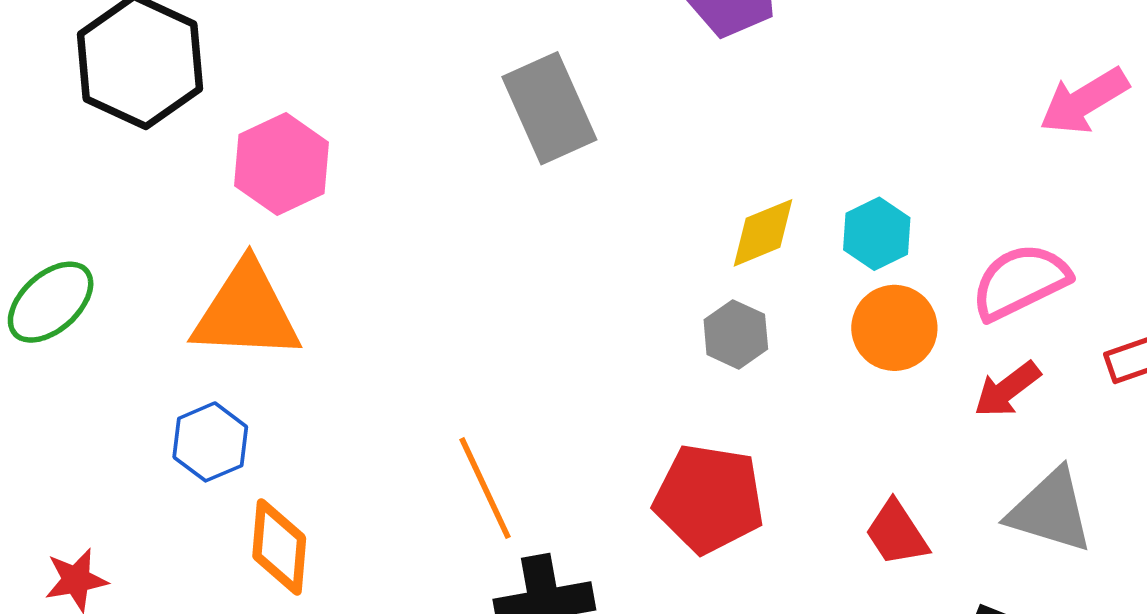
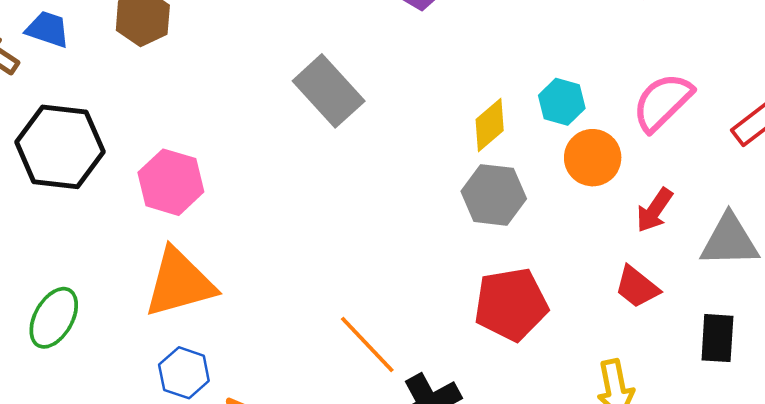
gray hexagon: (736, 334) -> (494, 195), size x1.4
red arrow: (1007, 389) -> (655, 210), moved

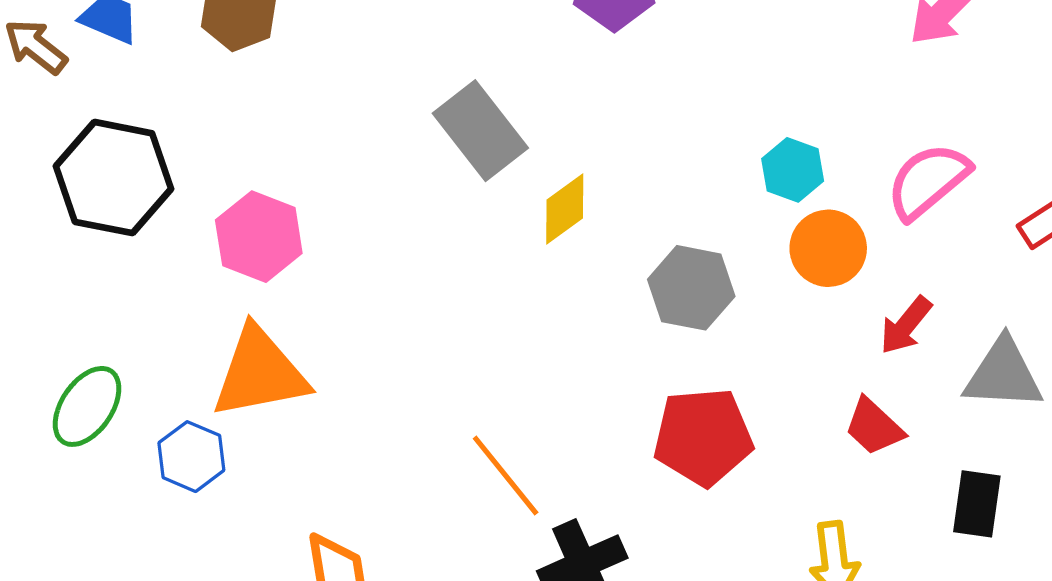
yellow diamond: (490, 125) -> (565, 209), moved
blue hexagon: (184, 373) -> (191, 457), moved

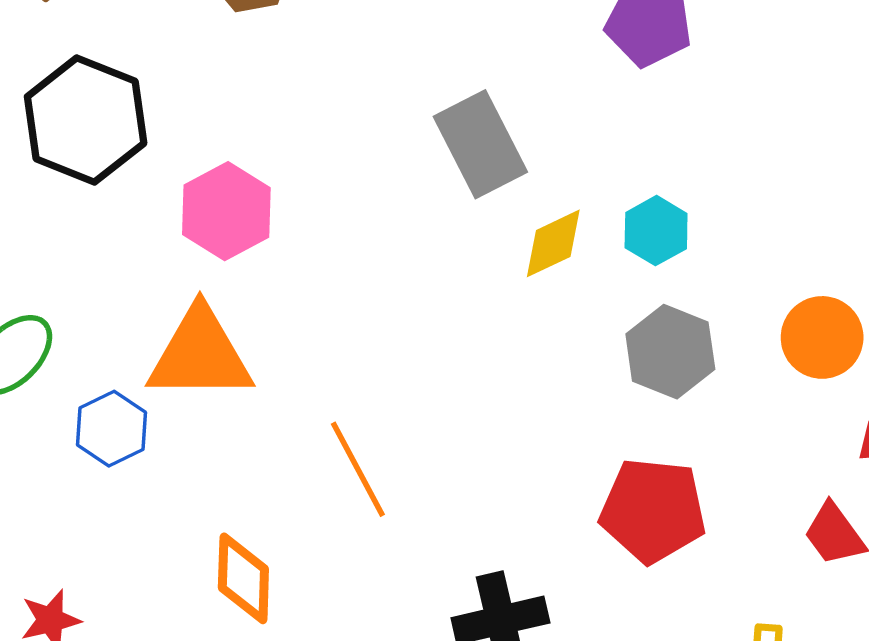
cyan hexagon: (793, 170) -> (656, 231), moved
orange line: (506, 475) -> (358, 469), moved

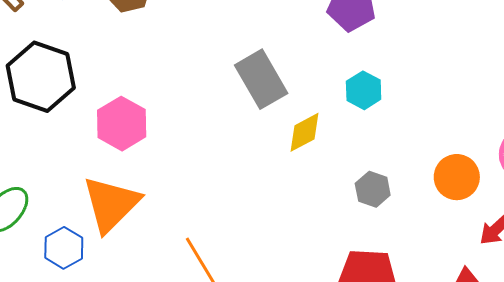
cyan hexagon: (656, 231) -> (364, 90), moved
gray hexagon: (670, 352) -> (373, 189), size x0.7
orange triangle: (200, 354) -> (111, 204), turned -42

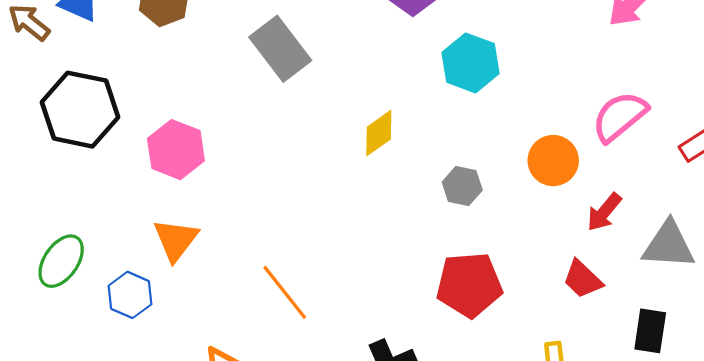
gray rectangle: (261, 79) -> (280, 49), moved
cyan hexagon: (364, 90) -> (471, 63), moved, size x1.4
orange triangle: (111, 204) -> (176, 240), size x0.7

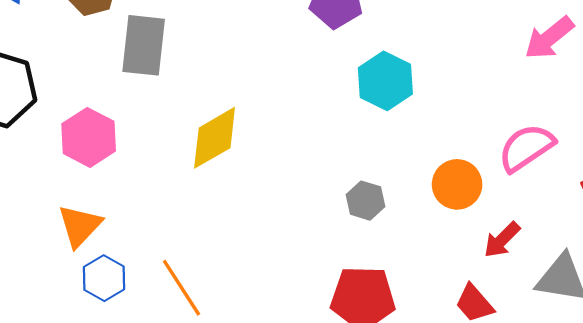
gray rectangle: (280, 49) -> (144, 45), moved, turned 38
yellow diamond: (379, 133) -> (215, 138), moved, size x1.4
blue hexagon: (130, 295) -> (104, 278), moved

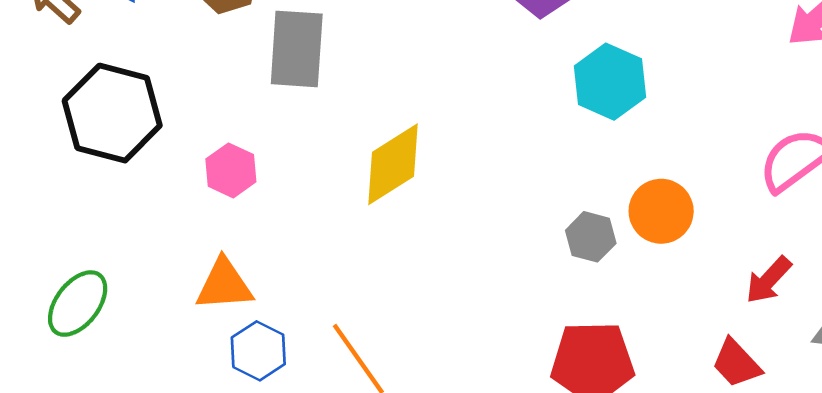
pink hexagon: (89, 137) -> (231, 170), size x0.7
orange circle: (457, 184) -> (661, 211), moved
orange triangle: (80, 226) -> (224, 285), turned 45

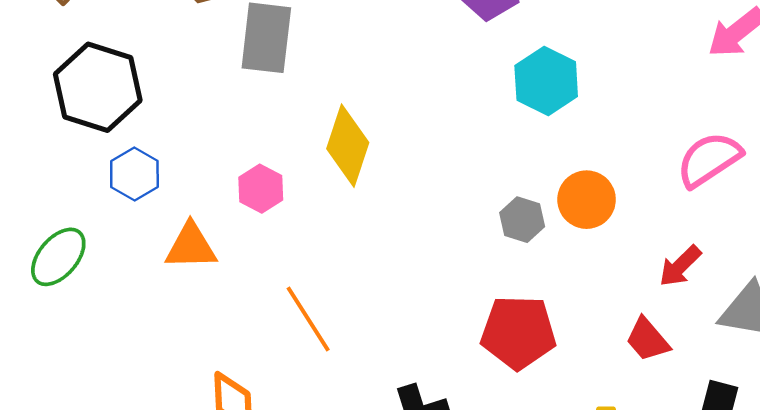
yellow diamond: (393, 164) -> (348, 146), turned -42
pink hexagon: (231, 170) -> (261, 189), moved
blue hexagon: (258, 351) -> (134, 174), moved

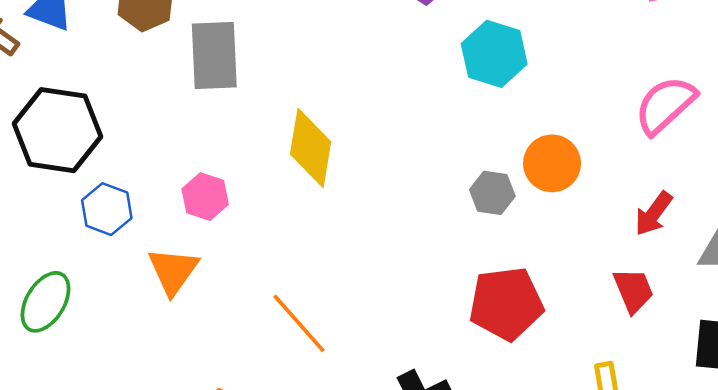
pink hexagon: (261, 189) -> (205, 197), moved
orange triangle: (191, 246) -> (173, 271), turned -44
red trapezoid: (648, 340) -> (633, 290), turned -153

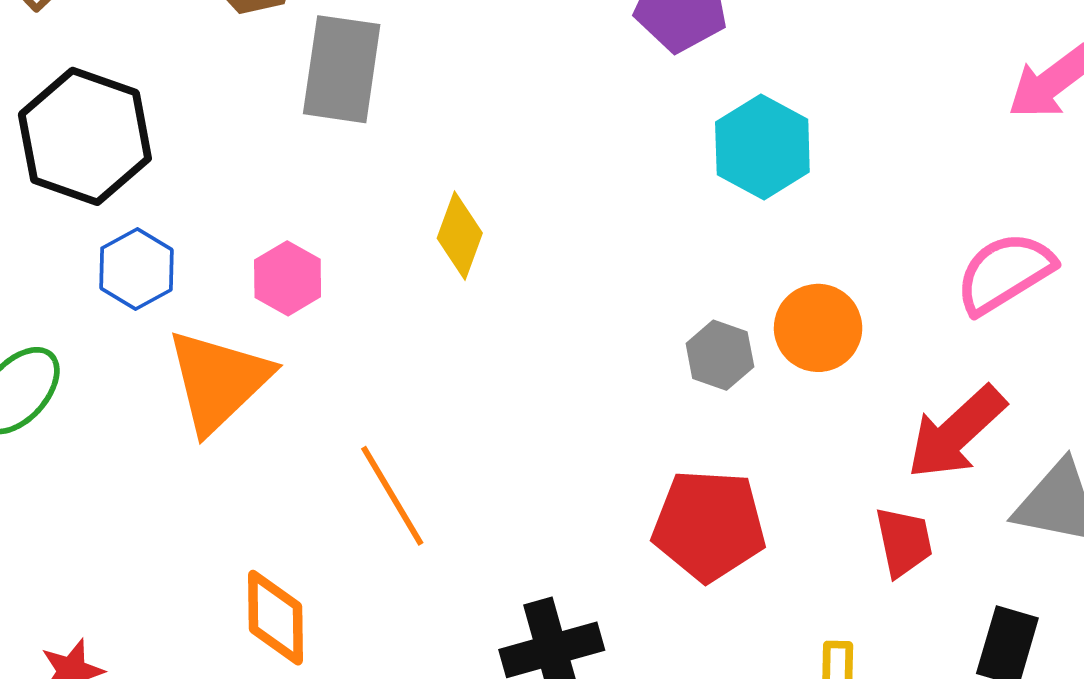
yellow diamond: (311, 148) -> (460, 236), size x0.7
red arrow: (654, 214) -> (956, 432), size x1.5
orange triangle: (173, 271) -> (218, 381), size x1.4

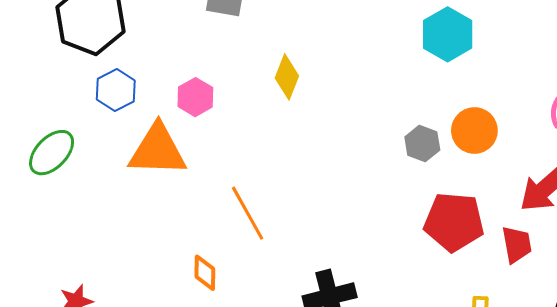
orange triangle: (218, 381) -> (157, 150), turned 44
red pentagon: (709, 525) -> (454, 222), moved
orange diamond: (275, 618) -> (205, 273), moved, size x0.7

